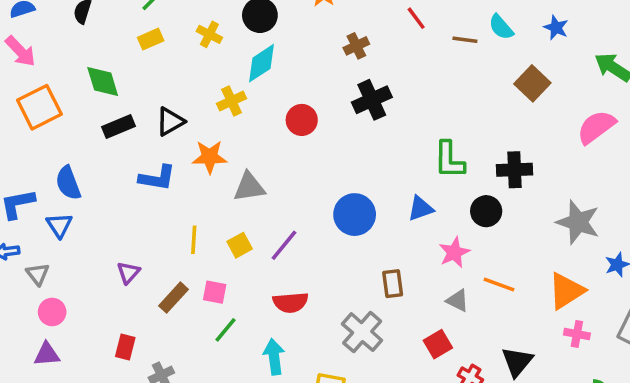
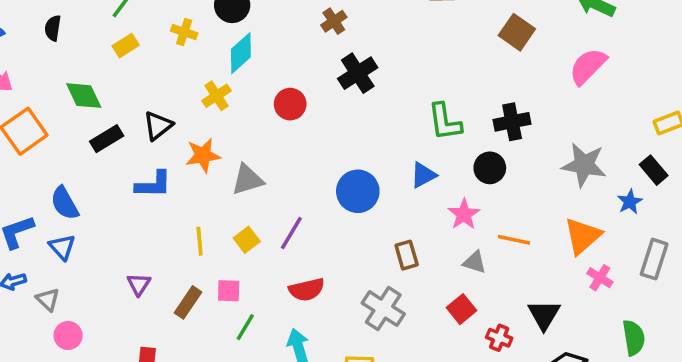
pink cross: (577, 334) -> (600, 278), turned 30

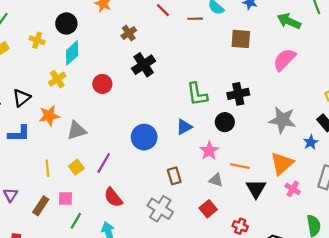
brown square: (517, 32) -> (241, 39), turned -30
red semicircle: (307, 290) -> (113, 197), turned 65
black triangle: (544, 315) -> (256, 189), moved
red cross: (499, 338) -> (240, 226), moved

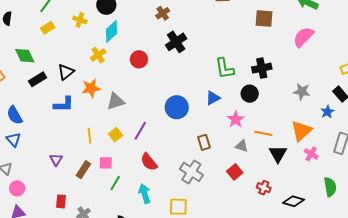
gray star: (283, 120) -> (302, 92), size x0.7

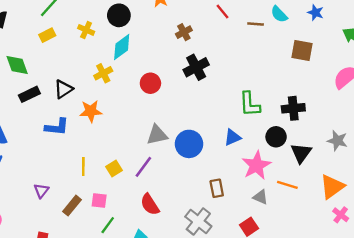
gray triangle: (116, 101) -> (157, 135), moved
pink star: (236, 119) -> (256, 165), size x1.4
black triangle: (278, 154) -> (301, 153), moved

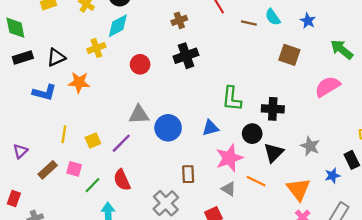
orange triangle: (332, 187) -> (298, 189), turned -40
green line: (108, 225) -> (93, 185), moved

